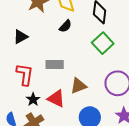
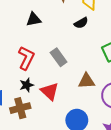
gray rectangle: (55, 64) -> (59, 57), turned 36
brown triangle: (78, 86) -> (87, 81), moved

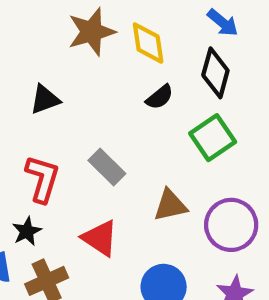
black semicircle: (81, 23) -> (160, 97), moved
black star: (27, 85) -> (27, 231), moved

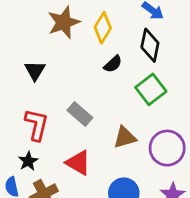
yellow diamond: (148, 43) -> (103, 28), turned 44
black triangle: (45, 99) -> (35, 71), turned -35

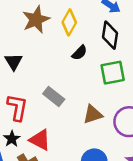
green square: (151, 89) -> (113, 73), turned 30
red triangle: (78, 163) -> (40, 140), moved

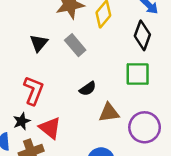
black semicircle: (79, 53) -> (88, 89), moved
gray rectangle: (54, 96) -> (75, 45), moved

